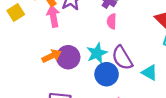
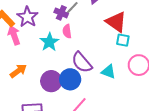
cyan star: (97, 53) -> (49, 42), moved
purple circle: (68, 57) -> (51, 81), moved

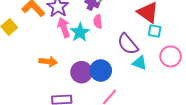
pink arrow: (14, 35) -> (64, 27), moved
purple semicircle: (82, 62) -> (128, 44), moved
orange arrow: (18, 71) -> (48, 62), turned 42

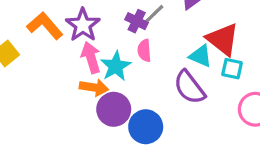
orange arrow: (48, 62) -> (94, 87), moved
cyan triangle: (140, 63) -> (201, 56), moved
purple circle: (81, 72) -> (114, 109), moved

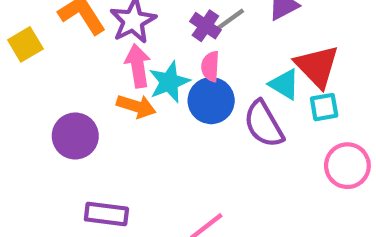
cyan square: (232, 69) -> (324, 107), turned -30
purple circle: (114, 109) -> (75, 136), moved
blue circle: (146, 127) -> (211, 101), moved

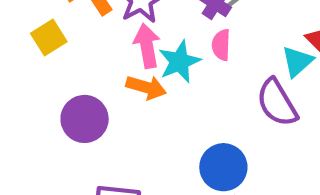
yellow square: (25, 44) -> (49, 38), moved
cyan triangle: (284, 84) -> (297, 62), turned 48
blue circle: (211, 101) -> (223, 167), moved

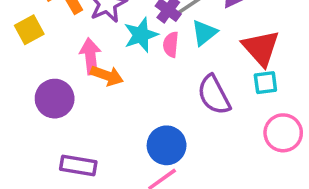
pink arrow: (147, 46) -> (90, 56), moved
cyan star: (179, 62) -> (141, 35), moved
cyan triangle: (297, 62) -> (204, 33), moved

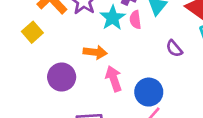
pink arrow: (90, 56) -> (114, 79), moved
purple semicircle: (214, 95) -> (174, 48), size x0.6

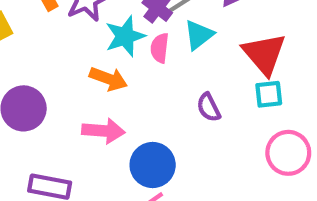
orange arrow: (95, 52) -> (108, 79), moved
pink arrow: (114, 79) -> (103, 131), turned 100

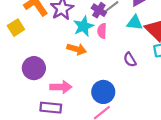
cyan triangle: (199, 35) -> (135, 23), moved, turned 49
pink arrow: (103, 131) -> (61, 87), moved

